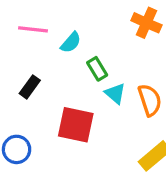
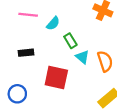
black rectangle: (30, 87) -> (26, 53), turned 48

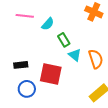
black rectangle: (26, 53) -> (21, 65), moved
blue circle: (17, 94) -> (27, 89), moved

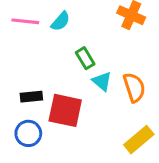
cyan semicircle: (48, 24) -> (61, 21), moved
black rectangle: (21, 65) -> (31, 97), moved

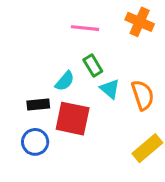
pink line: (25, 21) -> (85, 28), moved
cyan semicircle: (61, 21) -> (65, 81), moved

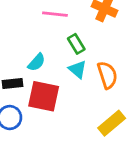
green rectangle: (93, 66) -> (76, 44), moved

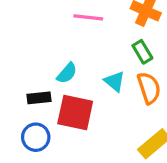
green rectangle: (76, 44) -> (142, 52), moved

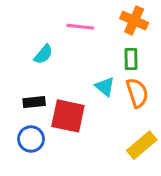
green rectangle: (142, 52) -> (131, 59), turned 30
cyan semicircle: (67, 73) -> (43, 54), moved

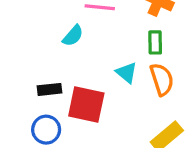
cyan semicircle: (43, 54) -> (73, 36), moved

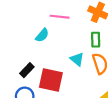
black rectangle: (49, 89) -> (27, 70), turned -40

